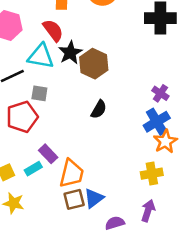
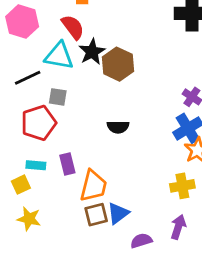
black semicircle: (99, 109) -> (118, 127), moved, turned 60
purple rectangle: (48, 154) -> (67, 164), turned 30
cyan rectangle: (33, 169) -> (36, 165), moved, turned 35

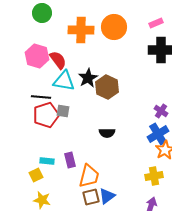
red semicircle: (73, 27) -> (58, 60), moved
black line: (28, 78) -> (41, 97), turned 30
red pentagon: (39, 123) -> (46, 115), moved

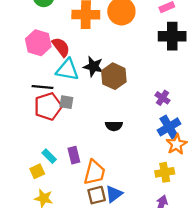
black star: (88, 78) -> (93, 66), turned -30
purple cross: (161, 111) -> (162, 98), moved
cyan rectangle: (47, 161) -> (49, 156), turned 40

